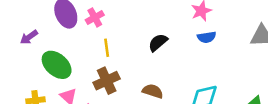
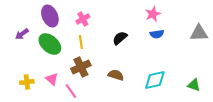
pink cross: (95, 17) -> (83, 19), moved
green ellipse: (57, 65) -> (50, 44), moved

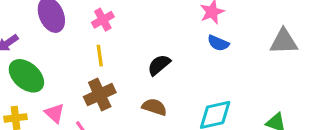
blue semicircle: (157, 34) -> (218, 43), turned 32
black semicircle: (120, 38) -> (159, 65), moved
green ellipse: (50, 44) -> (26, 76), moved

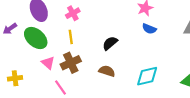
green ellipse: (26, 76) -> (36, 38), moved
pink triangle: (54, 113) -> (48, 63), moved

